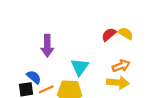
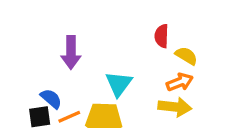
yellow semicircle: (126, 33) -> (186, 56), moved
red semicircle: (109, 35) -> (162, 36), turned -48

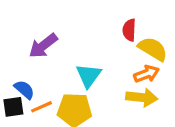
purple arrow: (71, 52) -> (43, 46), turned 52
yellow semicircle: (186, 56) -> (153, 49), size x1.4

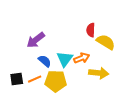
orange arrow: (146, 74) -> (82, 58), moved
blue semicircle: (24, 90) -> (45, 61), moved

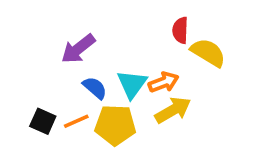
yellow arrow: (99, 73) -> (173, 110), moved, turned -36
black square: (17, 79) -> (43, 121), turned 32

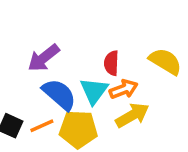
red semicircle: (180, 30) -> (111, 63), moved
blue semicircle: (95, 88) -> (59, 94), size x1.5

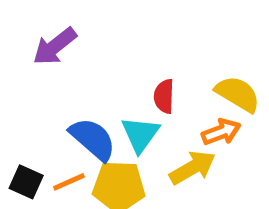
purple arrow: (44, 58) -> (55, 46), moved
orange arrow: (124, 89) -> (221, 132), moved

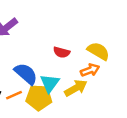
red semicircle: (164, 96) -> (62, 52), turned -77
cyan triangle: (140, 134) -> (50, 83), moved

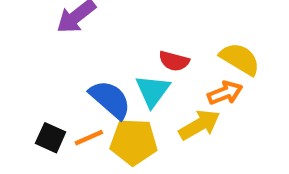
cyan triangle: (50, 83) -> (153, 91), moved

